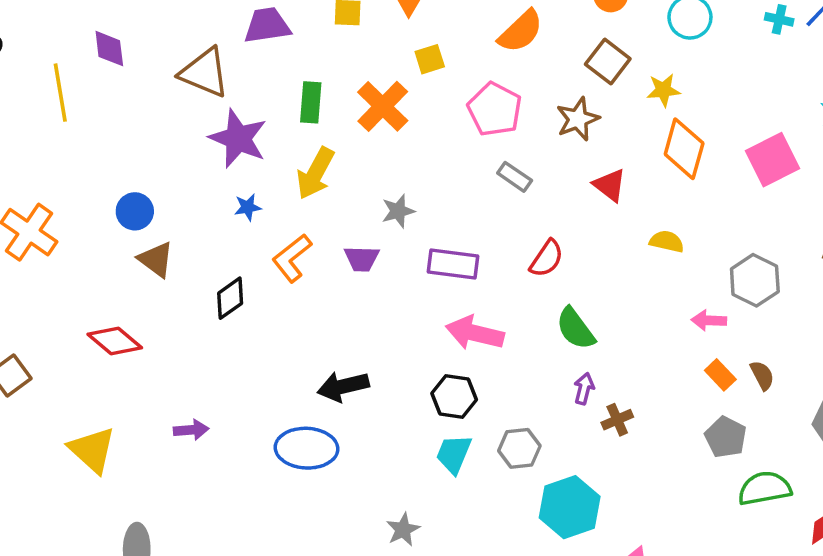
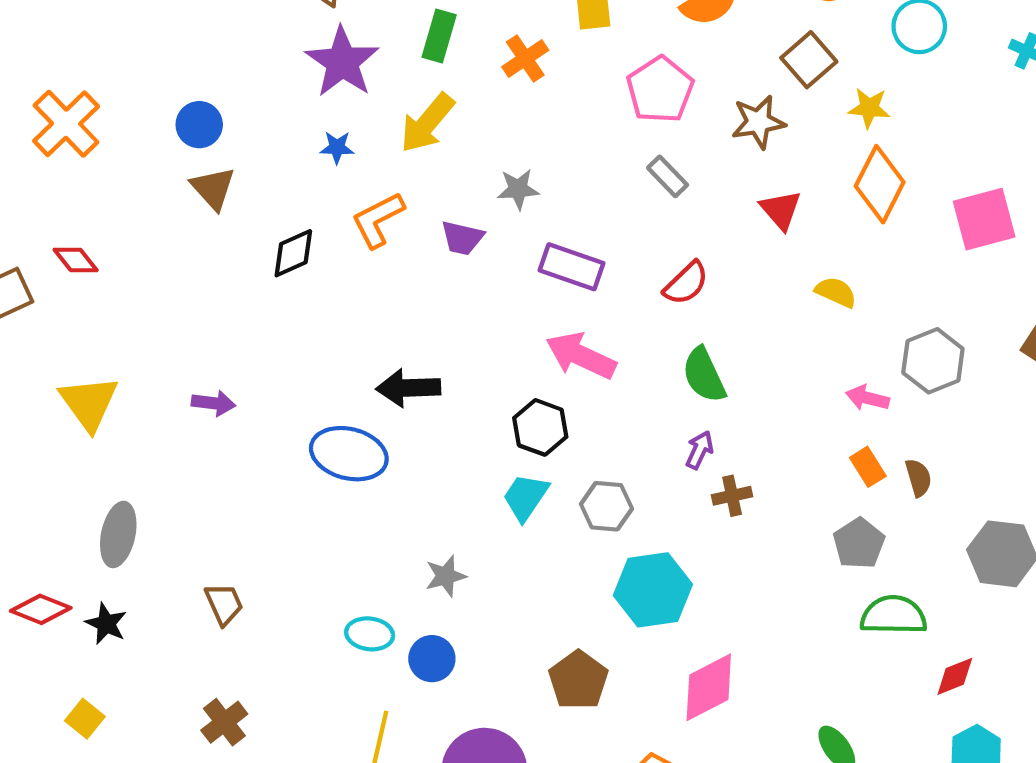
orange cross: (383, 106) -> (525, 59), size x0.7
red diamond: (115, 341) -> (76, 260), moved, size x0.7

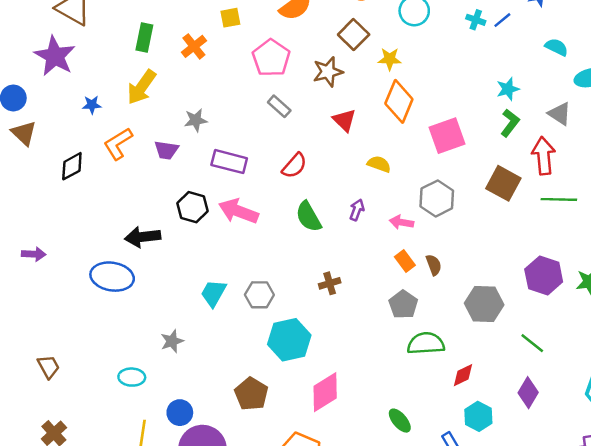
purple star: (342, 62) -> (55, 56), moved
pink square: (984, 219) -> (447, 136), moved
black hexagon: (540, 427) -> (192, 207), moved
purple arrow: (699, 450) -> (357, 210), moved
blue circle: (432, 659) -> (180, 413), moved

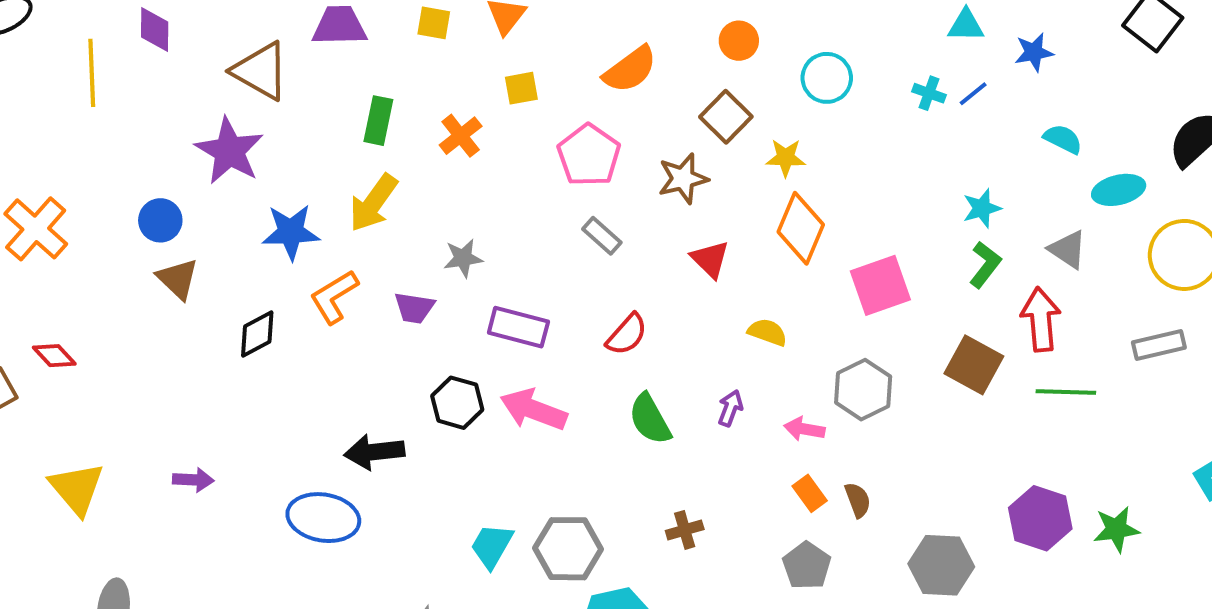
blue star: (92, 105) -> (291, 232), size x1.8
gray hexagon: (259, 295) -> (568, 549), size x1.4

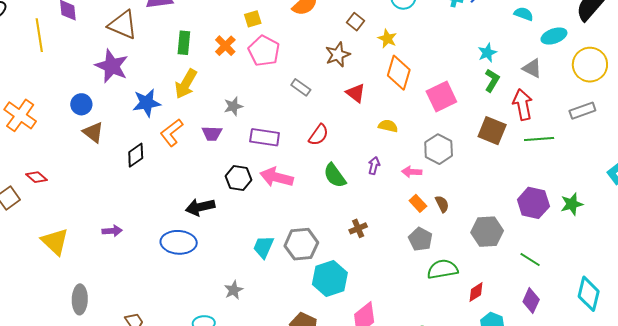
brown square: (726, 117) -> (356, 22), size x0.7
pink pentagon: (589, 155) -> (264, 51), moved
yellow star: (786, 158) -> (387, 39), turned 30

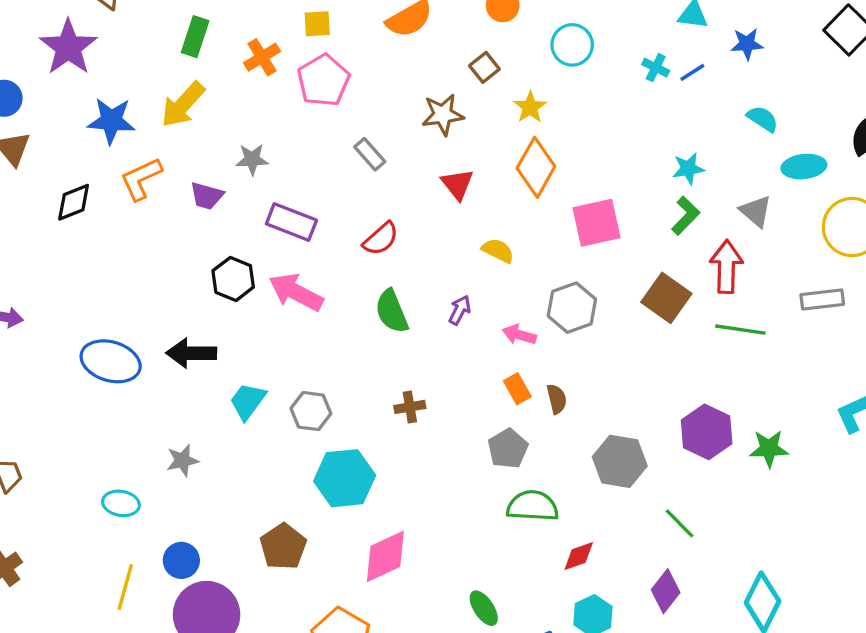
black arrow: (200, 207) -> (191, 353), moved
gray hexagon: (301, 244) -> (311, 411), size x0.7

